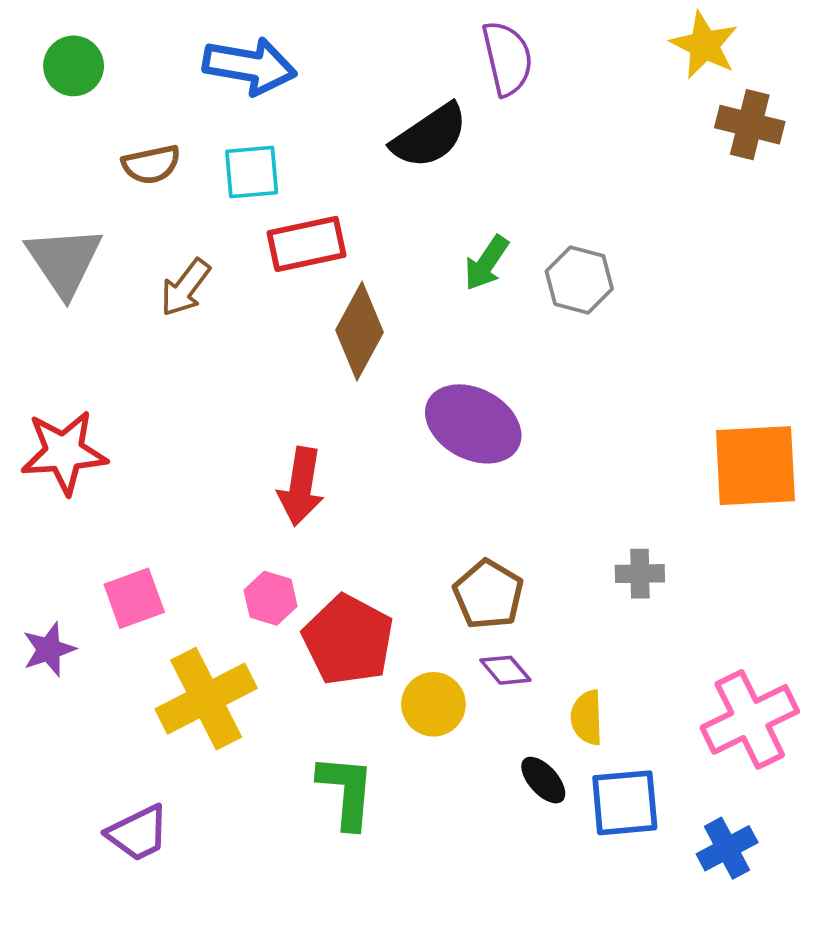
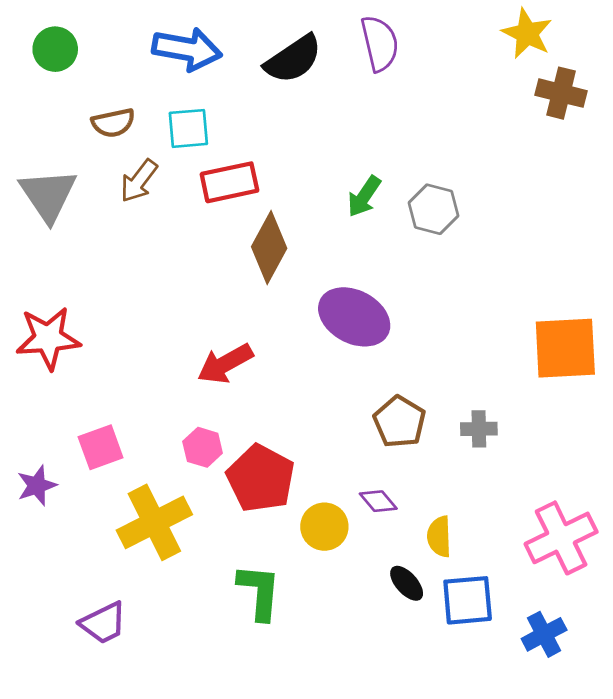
black semicircle: (430, 136) -> (293, 59), moved
brown arrow: (185, 288) -> (139, 181), moved
red arrow: (301, 486) -> (225, 364), turned 52
brown pentagon: (488, 594) -> (400, 422), moved

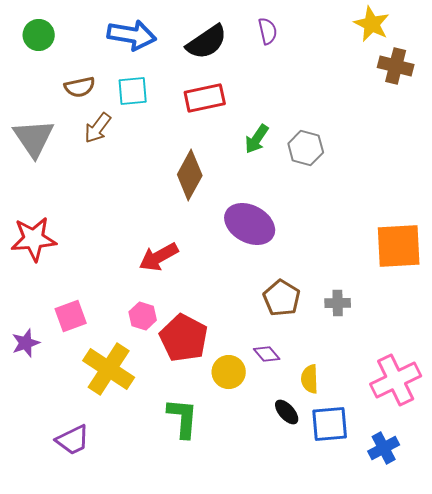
purple semicircle: (380, 43) -> (268, 31), size x0.7
red rectangle: (229, 182) -> (205, 98), moved
yellow cross: (154, 522) -> (109, 369), turned -30

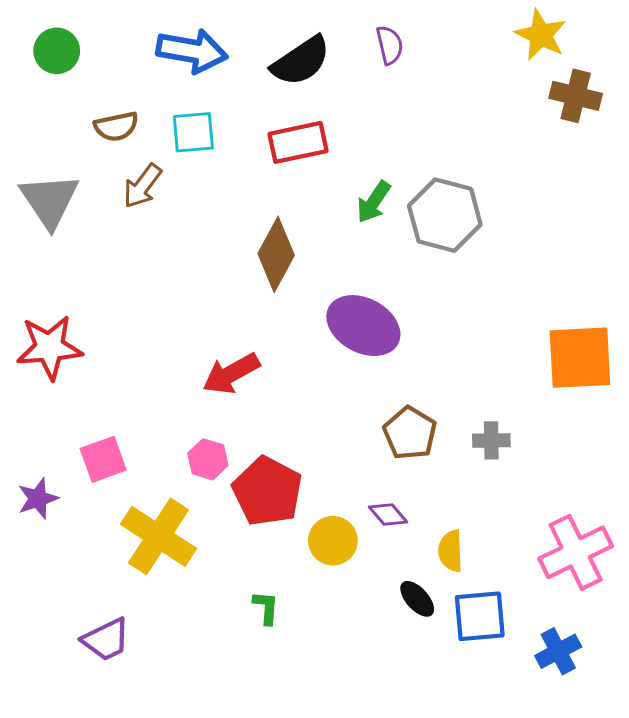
gray hexagon: (306, 148) -> (445, 215), size x1.4
green L-shape: (183, 418) -> (266, 608), size x0.6

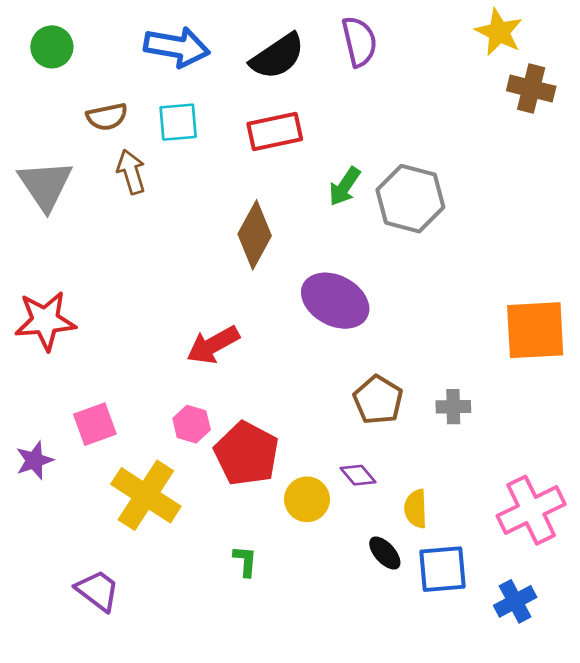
purple semicircle: (390, 45) -> (359, 42), size x1.4
brown arrow: (142, 186) -> (131, 172), turned 126
purple trapezoid: (106, 640) -> (98, 591), turned -117

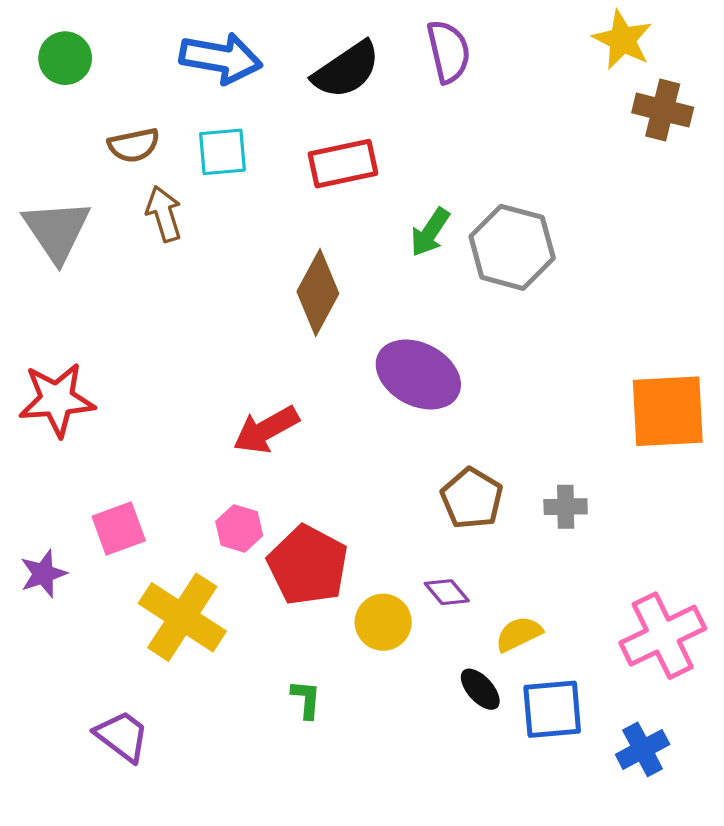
yellow semicircle: (416, 509) -> (519, 634), turned 66

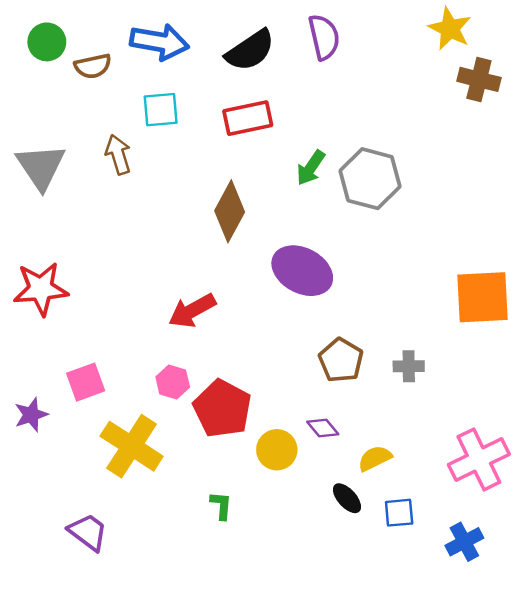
brown semicircle: (134, 145) -> (93, 66), moved
blue square: (552, 709) -> (399, 513), size x0.7

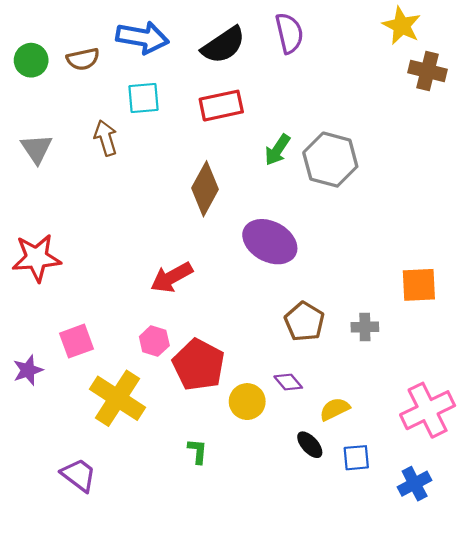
green circle: (47, 42) -> (31, 60), moved
gray triangle: (41, 167) -> (37, 149), size x0.7
orange square: (483, 297) -> (419, 285), moved, size x0.7

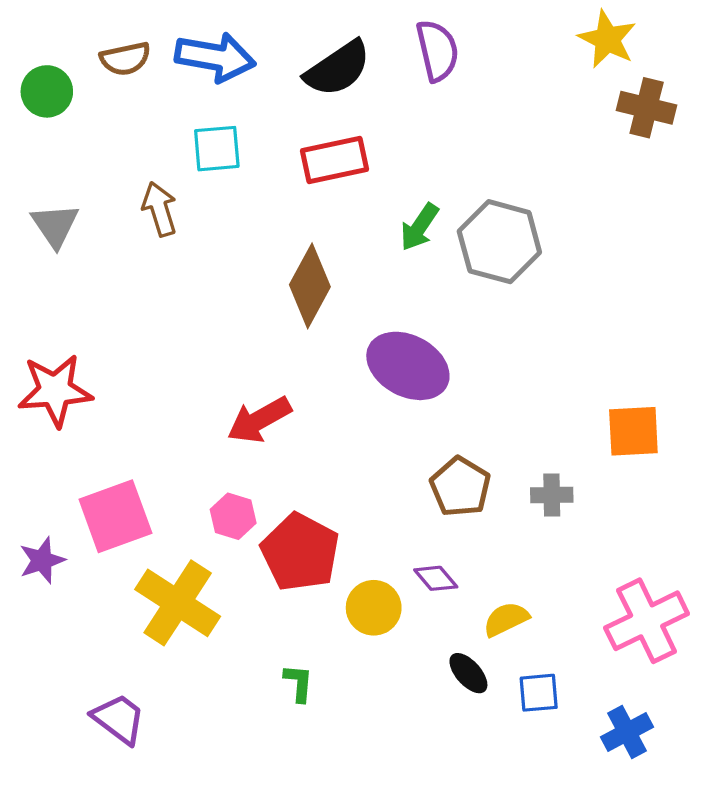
brown semicircle: (83, 59) -> (125, 59), moved
pink square: (76, 341) -> (115, 516), size x1.4

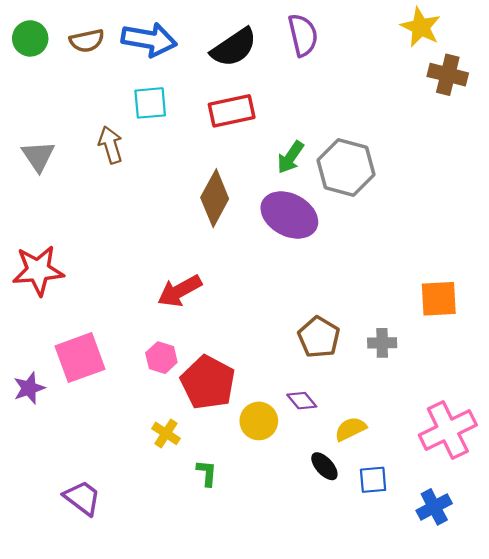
green circle: (47, 91) -> (30, 38), moved
purple ellipse: (408, 366) -> (289, 215), moved
yellow cross: (178, 603) -> (166, 433), moved, size x0.5

